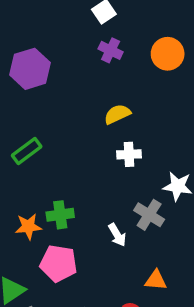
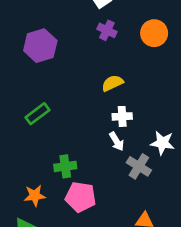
orange star: (28, 227) -> (35, 196), moved
white arrow: (117, 235) -> (117, 141), moved
pink pentagon: (59, 263) -> (81, 197), moved

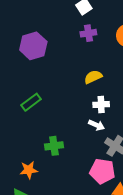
purple cross: (107, 30) -> (88, 33), turned -35
white arrow: (117, 141) -> (97, 125), turned -35
pink pentagon: (81, 197) -> (102, 171), moved

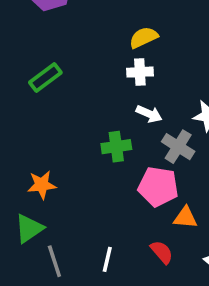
white cross: (101, 104) -> (140, 72), moved
green cross: (54, 146) -> (116, 147), moved

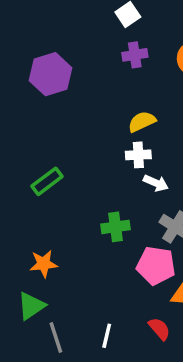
green rectangle: (45, 78) -> (47, 181), moved
white arrow: (149, 114) -> (156, 183), moved

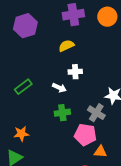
purple cross: (135, 55) -> (73, 15), size x1.5
yellow semicircle: (142, 122) -> (66, 46), moved
white arrow: (156, 183) -> (59, 88), moved

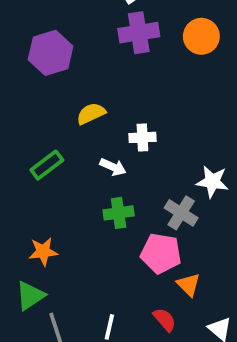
yellow semicircle: (66, 46) -> (91, 114), moved
orange triangle: (100, 152) -> (188, 285), turned 40

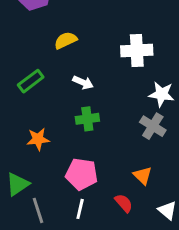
white cross: (142, 137) -> (137, 51), moved, size x1.5
gray cross: (181, 213) -> (153, 126), moved
orange star: (43, 252) -> (38, 139), moved
pink pentagon: (161, 253) -> (82, 174), moved

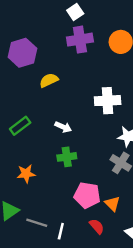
yellow semicircle: (66, 40) -> (49, 80), moved
pink pentagon: (82, 174) -> (87, 195), moved
gray line: (38, 210) -> (37, 223), moved, turned -54

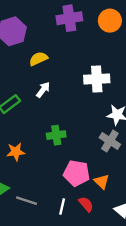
white arrow: (63, 127) -> (43, 90), moved, turned -77
white line: (61, 231) -> (62, 207), moved

